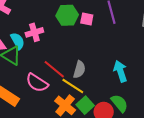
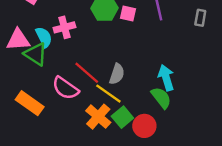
green semicircle: (119, 103) -> (161, 98), moved

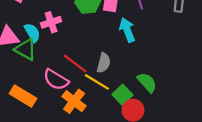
cyan arrow: (166, 78) -> (127, 30), moved
orange cross: (98, 117) -> (74, 101), moved
green square: (122, 117) -> (122, 95), moved

